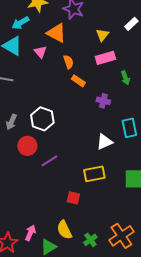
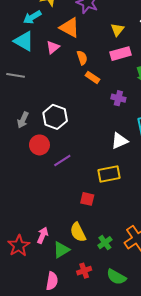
pink triangle: (40, 52) -> (53, 47), turned 32

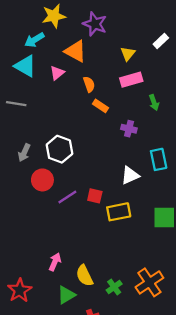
red square: (87, 199) -> (95, 196), moved
pink arrow: (43, 235) -> (55, 262), moved

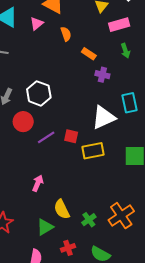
pink rectangle: (131, 80) -> (119, 25), moved
orange rectangle: (100, 106) -> (89, 54), moved
white triangle: (130, 175) -> (103, 117), size x1.4
pink arrow: (55, 262) -> (38, 183), moved

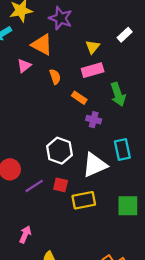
pink rectangle: (119, 25) -> (93, 70), moved
green arrow: (125, 51) -> (118, 94), size x1.5
white hexagon: (39, 93) -> (59, 151), moved

